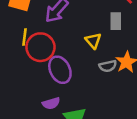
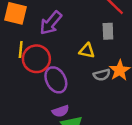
yellow triangle: (93, 41) -> (87, 51), turned -35
purple semicircle: (51, 103) -> (61, 111), moved

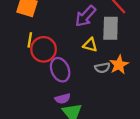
purple arrow: (51, 23) -> (85, 16), moved
gray rectangle: (108, 31) -> (111, 28), size x1.5

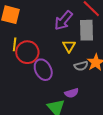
yellow triangle: (90, 45) -> (69, 46), turned 48
purple semicircle: (63, 99) -> (72, 93), moved

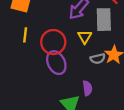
red circle: (27, 52) -> (53, 42), moved
purple semicircle: (72, 93) -> (87, 88), turned -80

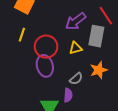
yellow triangle: (85, 37) -> (76, 48), turned 32
gray semicircle: (98, 59) -> (76, 79), moved, turned -40

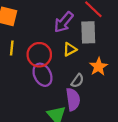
purple semicircle: (68, 95) -> (73, 99), size x1.5

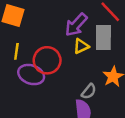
yellow triangle: (70, 49) -> (81, 46), moved
purple ellipse: (42, 75) -> (31, 75), moved, turned -45

